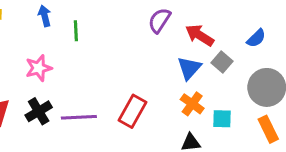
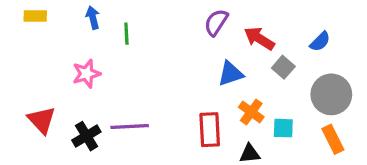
blue triangle: (189, 68) -> (230, 74), moved, turned 30
black cross: (39, 111) -> (86, 136), moved
red rectangle: (133, 111) -> (210, 130), moved, turned -32

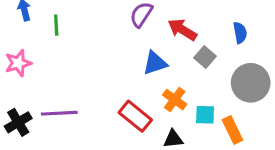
blue semicircle: (320, 42) -> (240, 33), turned -55
red rectangle: (210, 130) -> (135, 116), turned -48
orange rectangle: (333, 139) -> (232, 130), moved

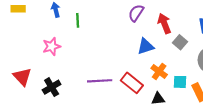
red arrow: (182, 30) -> (164, 23), turned 36
purple line: (59, 113) -> (100, 81), moved

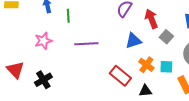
purple line: (100, 81) -> (86, 44), moved
cyan square: (180, 82) -> (166, 67), moved

